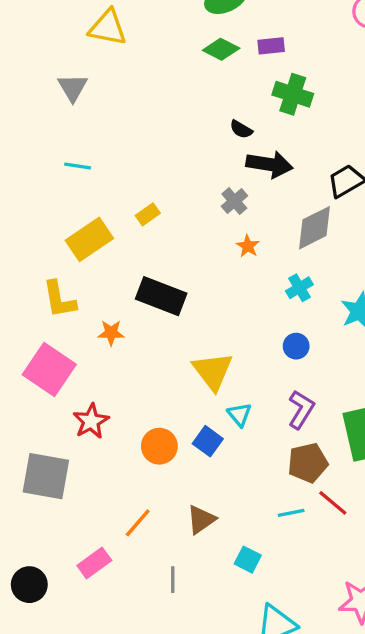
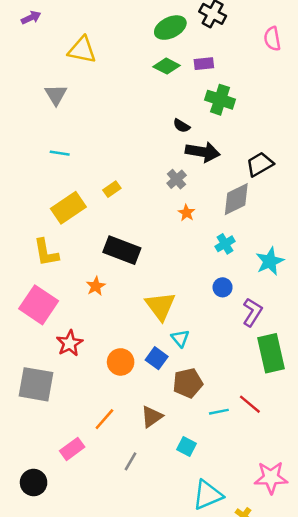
orange star: (111, 333) -> (96, 286), moved, turned -30
purple L-shape: (301, 409) -> (252, 312), moved
brown pentagon: (308, 463) -> (188, 383), moved
gray line: (173, 580) -> (131, 461), turned 30
black circle: (29, 585) -> (34, 483), moved

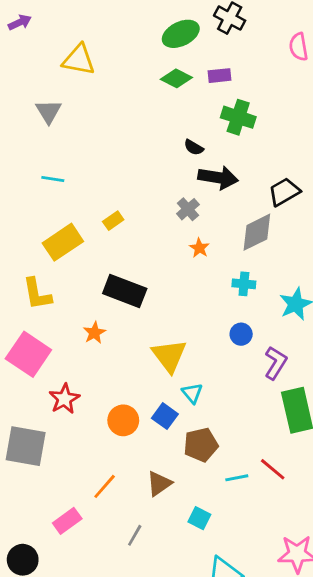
cyan cross: (225, 244) -> (244, 284), turned 36

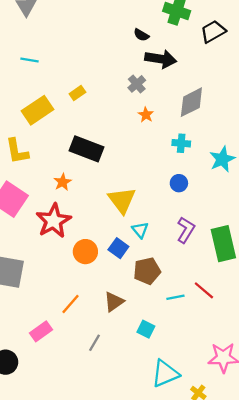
black trapezoid: (284, 192) -> (213, 32), moved
purple L-shape: (276, 363) -> (186, 230), moved
red star: (64, 399) -> (53, 221), moved, size x1.4

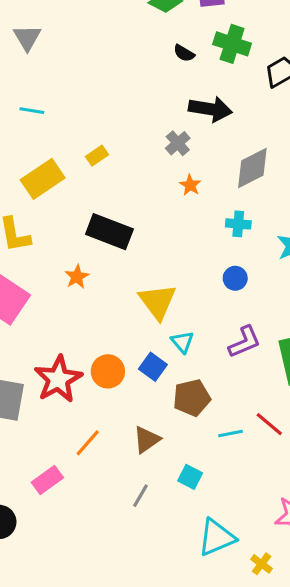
black semicircle: (141, 35) -> (184, 53), moved
red star: (53, 221) -> (58, 379), moved
purple L-shape: (186, 230) -> (244, 342), turned 35
gray line: (95, 343) -> (140, 496), moved

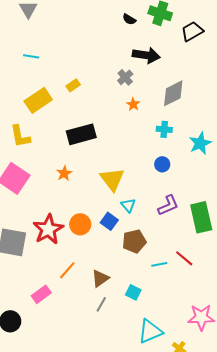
black rectangle: (109, 232) -> (81, 134), turned -36
orange star: (77, 277) -> (64, 173), moved
brown triangle: (147, 440) -> (100, 278), moved

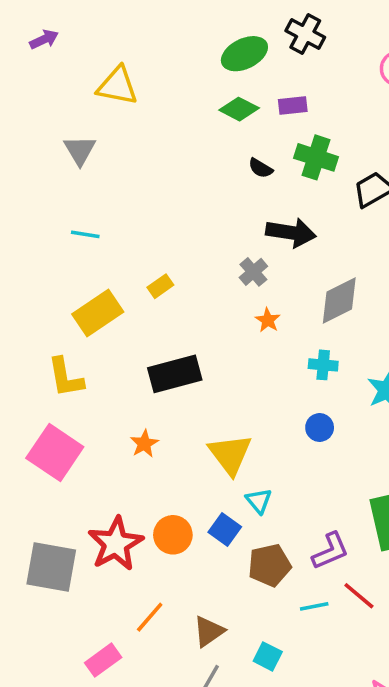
purple L-shape: (168, 205) -> (330, 551), moved

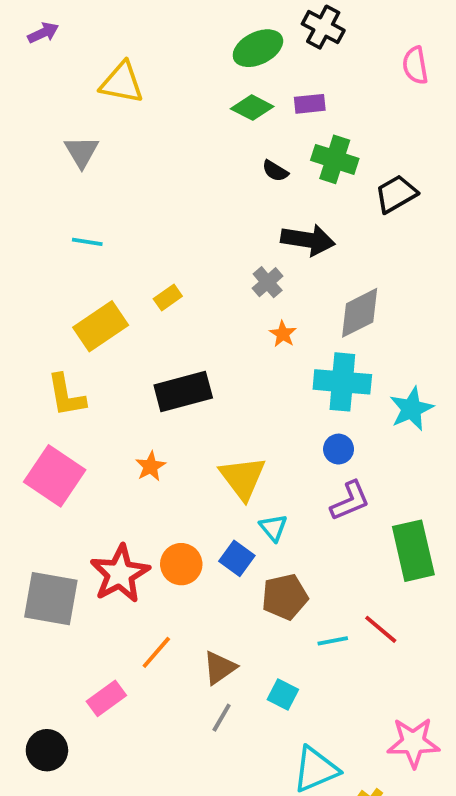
cyan cross: (323, 365) -> (342, 382), size x1.8
purple L-shape: (330, 551) -> (350, 501), moved

